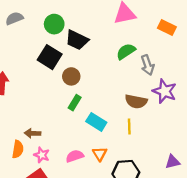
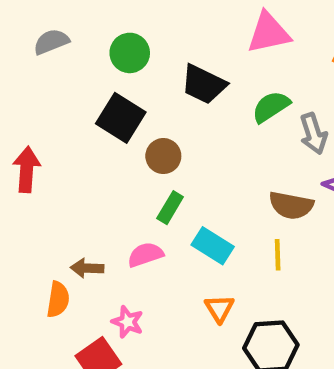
black trapezoid: (77, 40) -> (204, 84), moved
pink star: (42, 155) -> (127, 322), moved
pink semicircle: (75, 156) -> (145, 255), moved

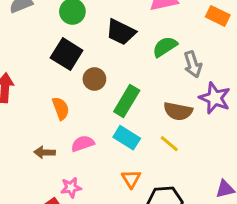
green rectangle: (170, 208) -> (127, 101), moved, size x1.5
yellow line: (278, 255) -> (169, 144), turned -48
orange semicircle: (58, 299) -> (61, 108), moved, turned -30
pink star: (127, 322) -> (71, 188), turned -30

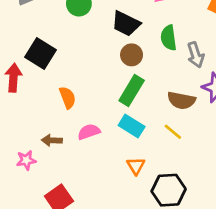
green semicircle: (165, 47) -> (169, 38), turned -65
black square: (67, 54) -> (40, 53), moved
brown circle: (94, 79) -> (132, 55), moved
pink star: (71, 188) -> (26, 160), moved

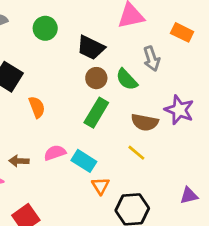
green semicircle: (169, 38) -> (127, 79), moved, turned -35
gray arrow: (196, 55) -> (152, 59), moved
orange semicircle: (68, 98) -> (37, 107), moved
cyan rectangle: (132, 126) -> (84, 161), moved

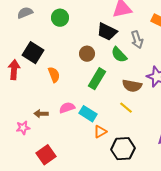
black trapezoid: (91, 48) -> (107, 32), moved
brown circle: (96, 78) -> (87, 54), moved
orange triangle: (100, 186) -> (100, 132), turned 32

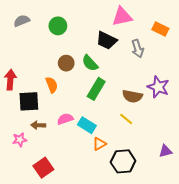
black square: (33, 53) -> (29, 101), moved, turned -35
brown circle: (87, 54) -> (66, 63), moved
green semicircle: (119, 55) -> (90, 63), moved

